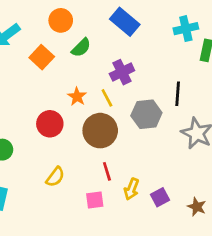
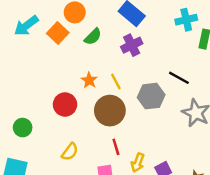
orange square: (42, 57) -> (58, 33), moved
purple cross: (122, 72) -> (132, 45), moved
black line: (178, 94) -> (179, 78), turned -65

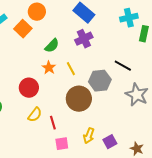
green semicircle: (93, 37) -> (52, 46), moved
brown circle: (110, 111) -> (79, 99), moved
red line: (116, 147) -> (53, 123), moved
yellow semicircle: (70, 152) -> (35, 115), moved

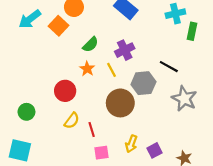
purple cross: (84, 39) -> (125, 50), moved

